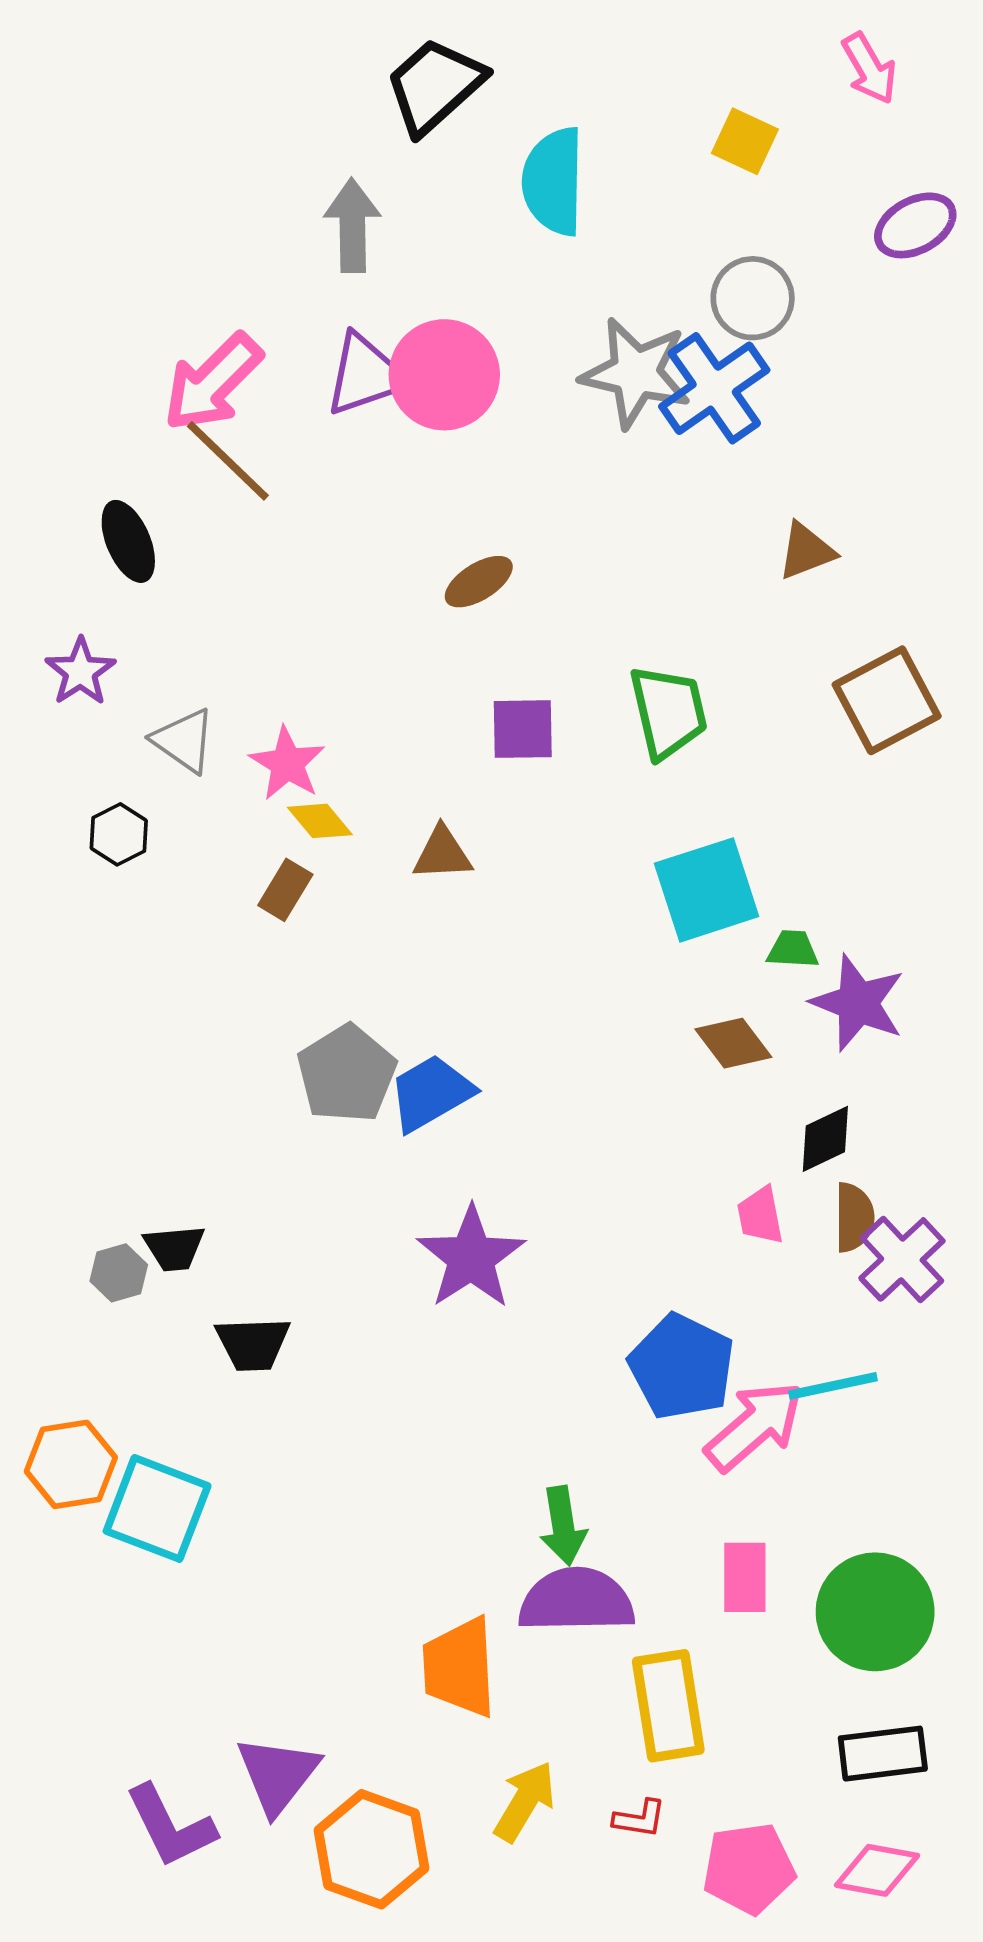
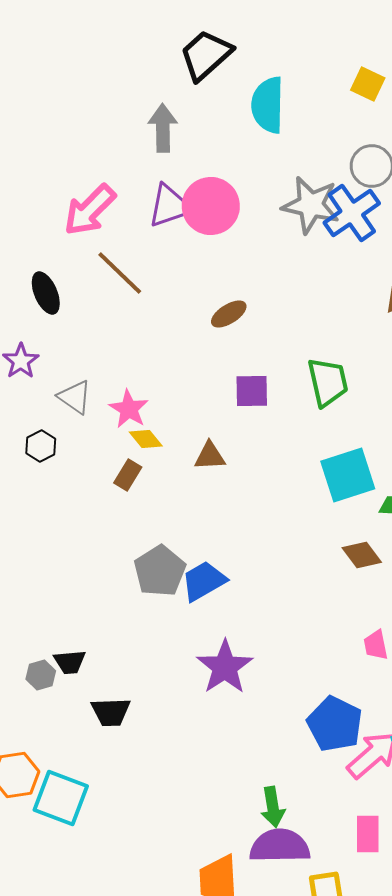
brown line: (228, 461) -> (120, 273), moved

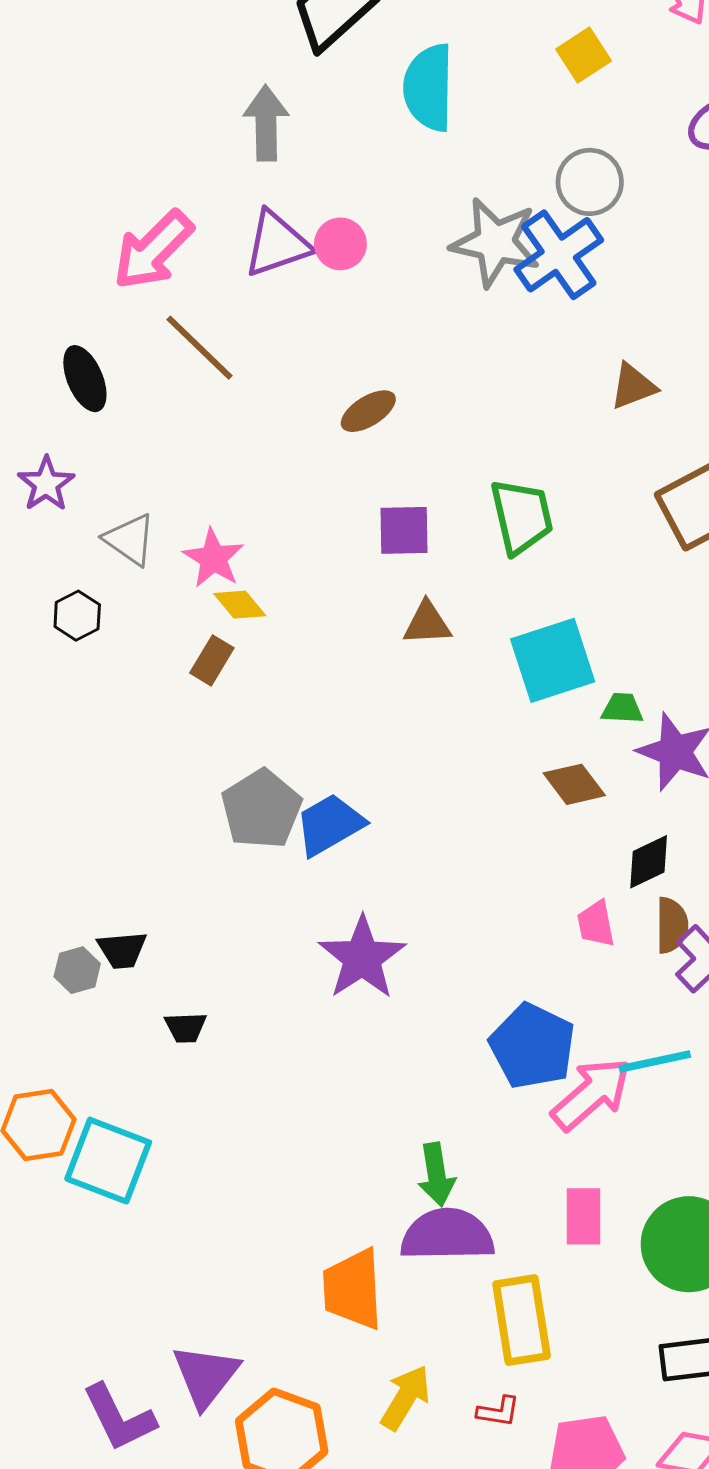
yellow square: (368, 84) -> (584, 55), turned 32
pink circle: (211, 206) -> (340, 244), size x0.6
brown triangle: (210, 456) -> (427, 623), moved
black trapezoid: (111, 712) -> (186, 1027), size x0.7

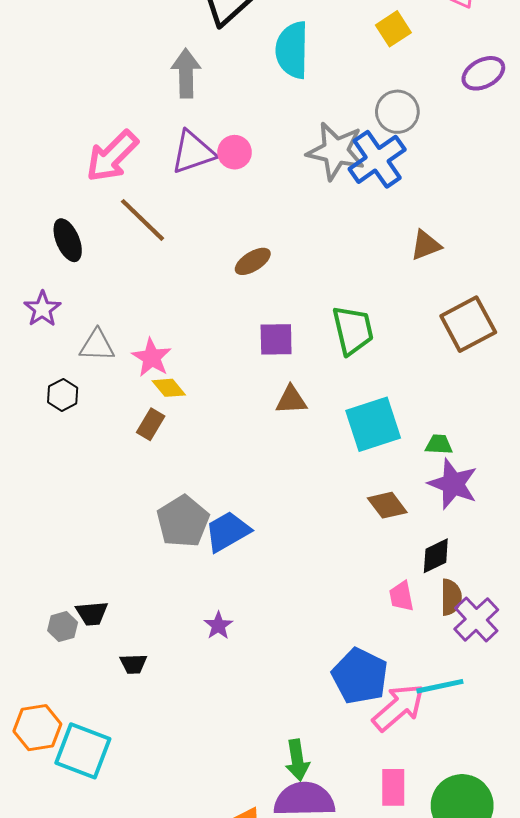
gray triangle: (130, 540) -> (97, 345), turned -33
green trapezoid: (622, 708) -> (439, 444), moved
purple star: (362, 958) -> (218, 626), moved, size x0.5

